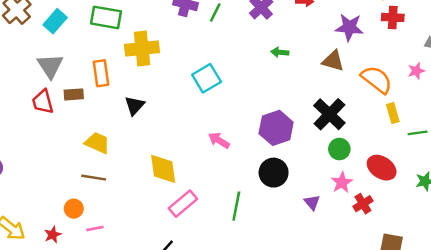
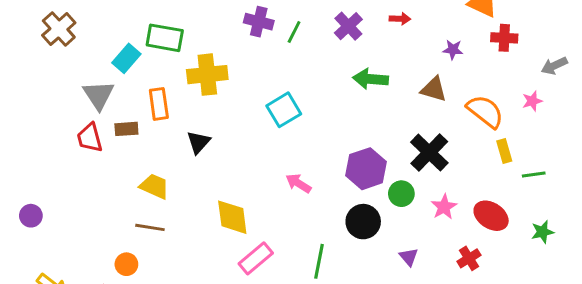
cyan rectangle: (55, 21) -> (126, 58), moved
purple star: (349, 27) -> (453, 50), size x0.6
green arrow: (280, 52) -> (370, 79), size x1.6
green circle: (339, 149) -> (401, 194), moved
pink star: (342, 183) -> (444, 207), moved

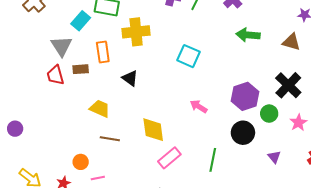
cyan square: (284, 110) -> (189, 56), turned -35
black triangle: (198, 142) -> (130, 78), turned -36
brown line: (150, 227) -> (110, 139), moved

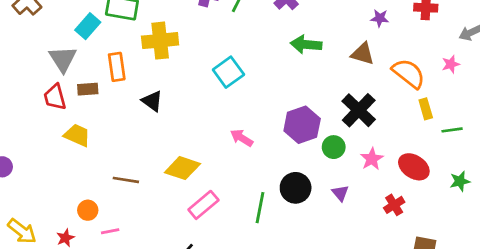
cyan square: (189, 56) -> (228, 72), turned 30
yellow trapezoid: (100, 108) -> (77, 135), moved
yellow diamond: (153, 130) -> (182, 168), turned -64
black circle: (243, 133) -> (296, 188), moved
purple triangle: (274, 157) -> (340, 193), moved

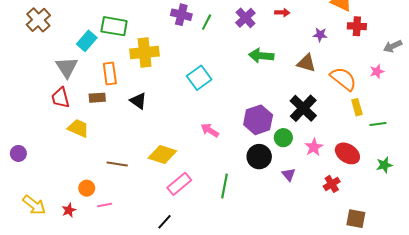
brown rectangle: (88, 89) -> (97, 98), moved
black circle: (296, 188) -> (259, 157), moved

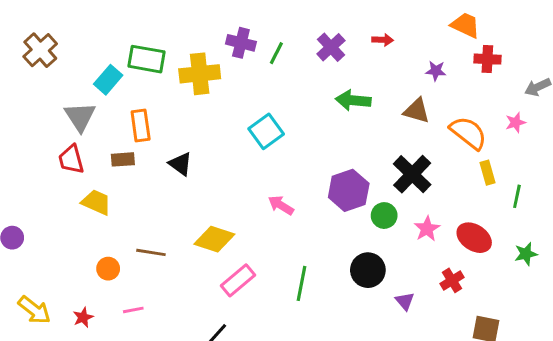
yellow cross: (145, 53) -> (200, 74), moved
green line: (378, 124) -> (517, 196), turned -70
black circle: (259, 157) -> (368, 270), moved
purple triangle: (289, 174) -> (405, 301), moved
orange circle: (87, 188) -> (108, 269), moved

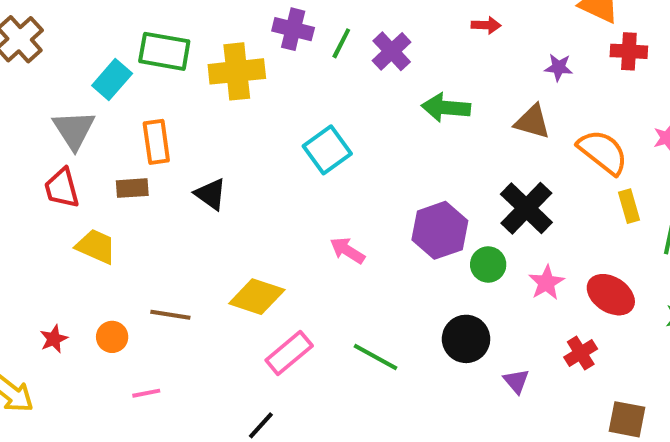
purple cross: (331, 47) -> (392, 51), moved
green line: (301, 283) -> (376, 357), turned -72
red star: (83, 317) -> (54, 339), moved

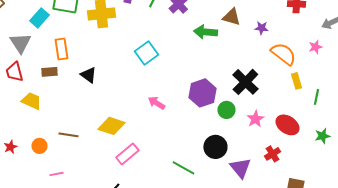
purple star: (559, 67) -> (261, 28), moved
brown triangle: (532, 122) -> (231, 17), moved
green line: (376, 357) -> (183, 168), moved
purple triangle: (516, 381) -> (240, 168), size x1.6

